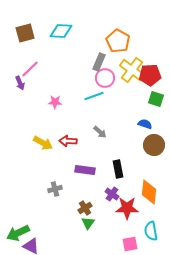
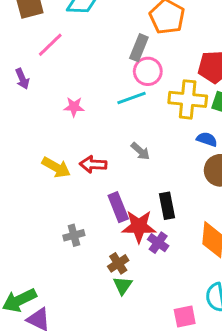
pink line: (30, 69) -> (50, 45), moved
yellow cross: (132, 70) -> (188, 99), moved, turned -30
purple rectangle: (85, 170) -> (118, 207), turned 60
red star: (127, 208) -> (139, 226), moved

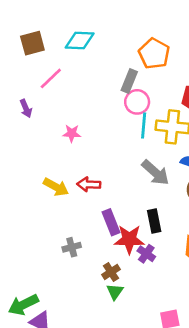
cyan line: (132, 98) -> (144, 125), moved, turned -65
gray arrow: (140, 151) -> (155, 173), moved, size x1.6

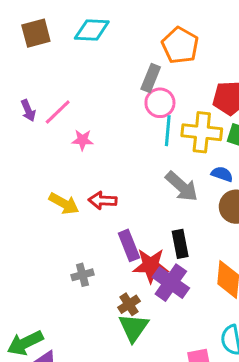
pink line: (51, 78) -> (58, 112), moved
purple cross: (146, 254) -> (171, 283), size x1.6
green triangle: (115, 292) -> (134, 328), size x1.5

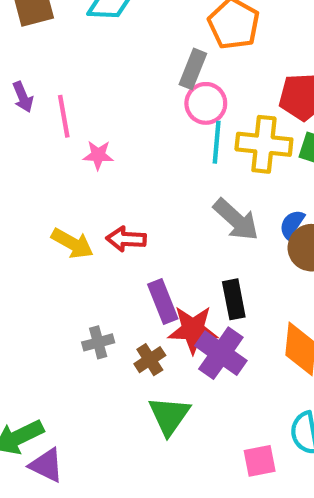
purple arrow: (28, 111) -> (23, 97), moved
pink line: (58, 112) -> (64, 116), turned -56
blue semicircle: (222, 174) -> (292, 224), moved, turned -75
brown cross: (129, 304) -> (150, 360), moved

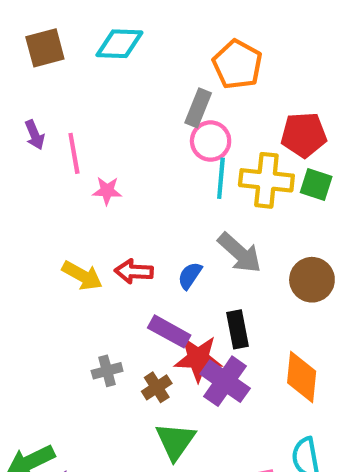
blue semicircle: (292, 224) -> (190, 276), moved
purple rectangle: (163, 301) -> (169, 331), turned -39

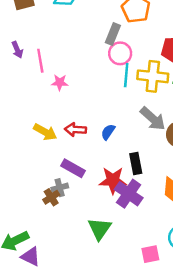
gray arrow: (240, 253) -> (153, 119), moved
purple rectangle: (169, 331) -> (73, 168), moved
brown cross: (157, 387) -> (51, 197), moved

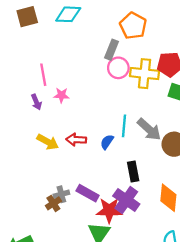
purple arrow: (17, 50) -> (36, 102), moved
cyan line: (126, 75) -> (124, 126), moved
yellow cross: (153, 76) -> (145, 74), moved
purple rectangle: (73, 168) -> (88, 193), moved
red star: (113, 180) -> (109, 210), moved

